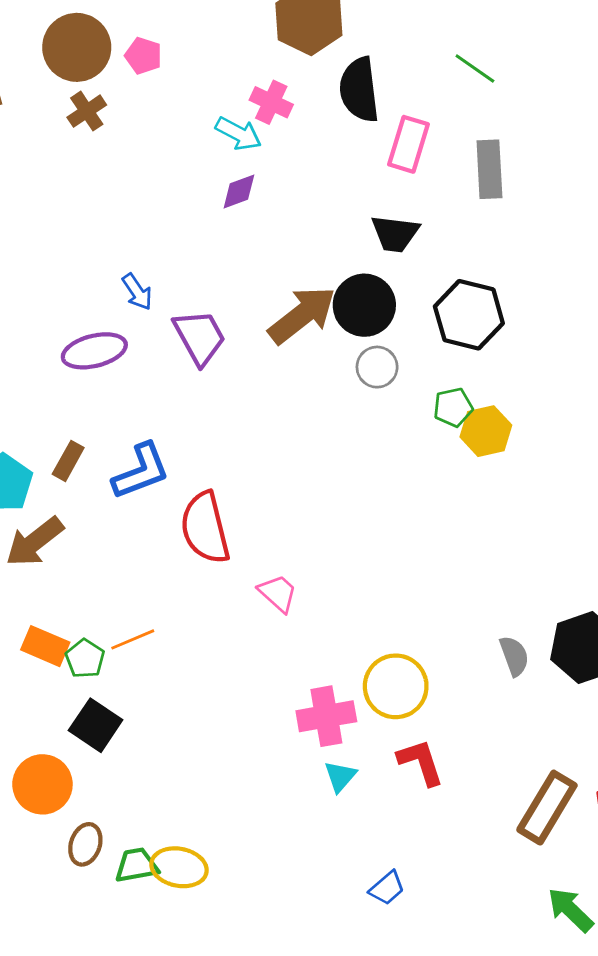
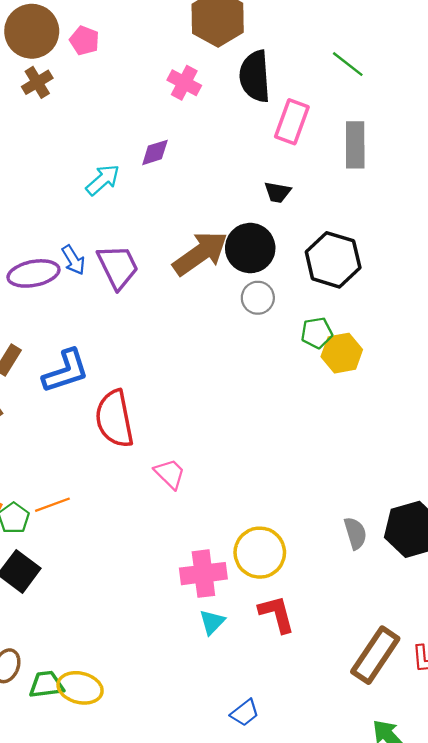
cyan arrow: (238, 134) -> (103, 180), moved, turned -72
black trapezoid: (395, 234) -> (278, 192), size x0.7
blue arrow: (137, 292) -> (73, 260), moved

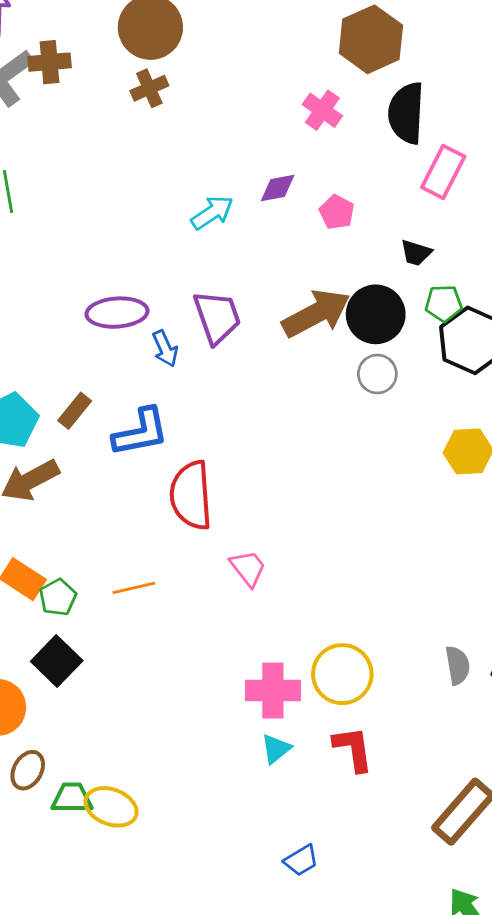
pink pentagon: (84, 41) -> (337, 212), moved
blue arrow: (73, 260) -> (165, 349), moved
green pentagon: (317, 333) -> (444, 303), moved
orange line: (52, 505) -> (134, 588), moved

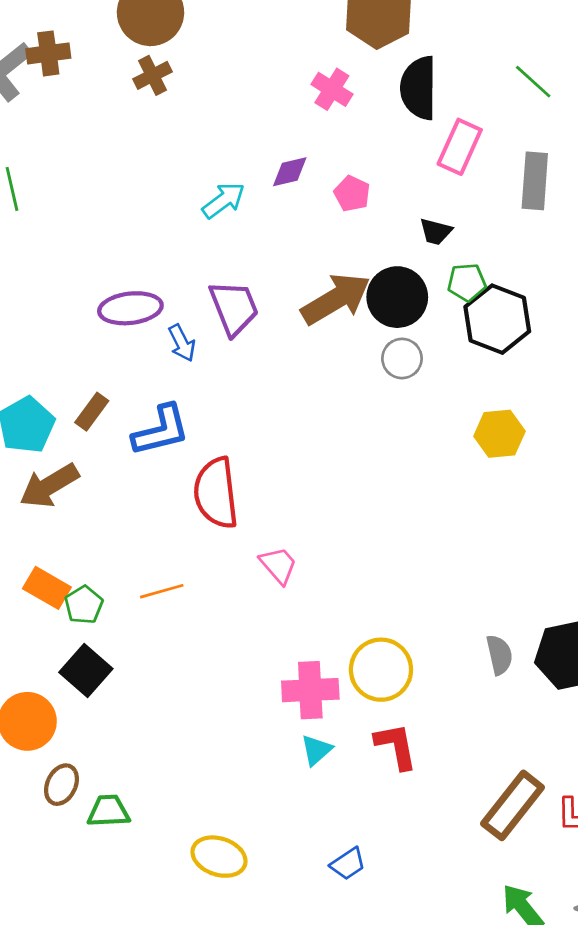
yellow ellipse: (111, 807) -> (219, 857), moved

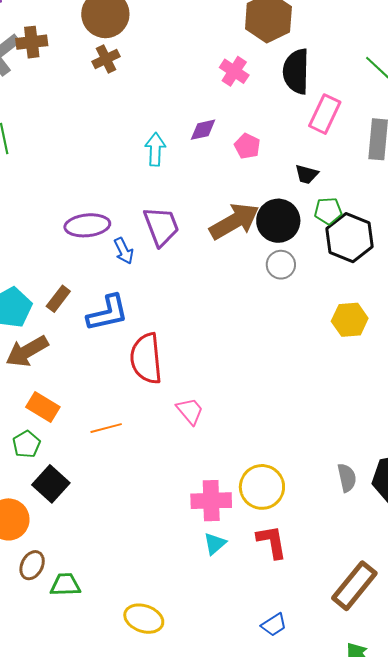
cyan arrow: (224, 200) -> (155, 149), turned -52
orange rectangle: (47, 588) -> (43, 407), moved
green pentagon: (84, 605) -> (26, 444), moved
blue trapezoid: (348, 864) -> (274, 625), moved

